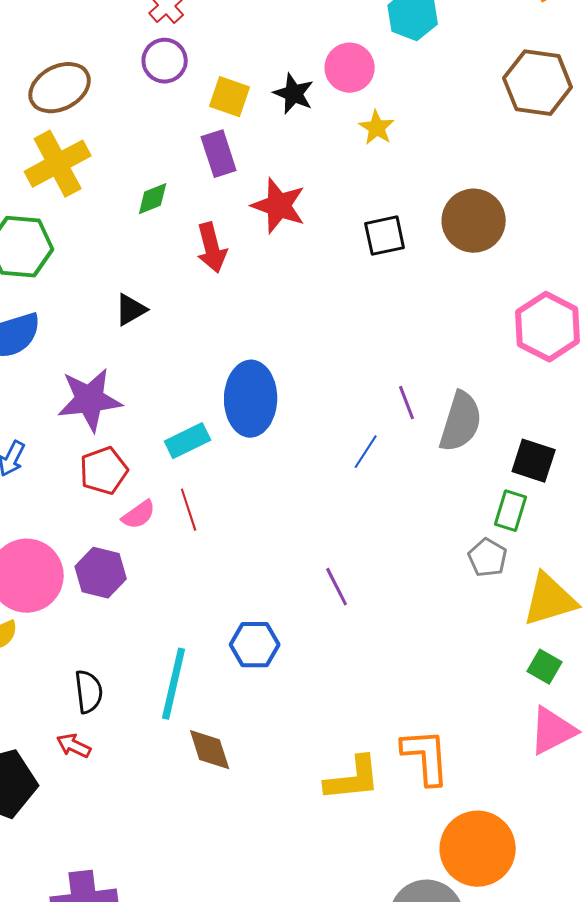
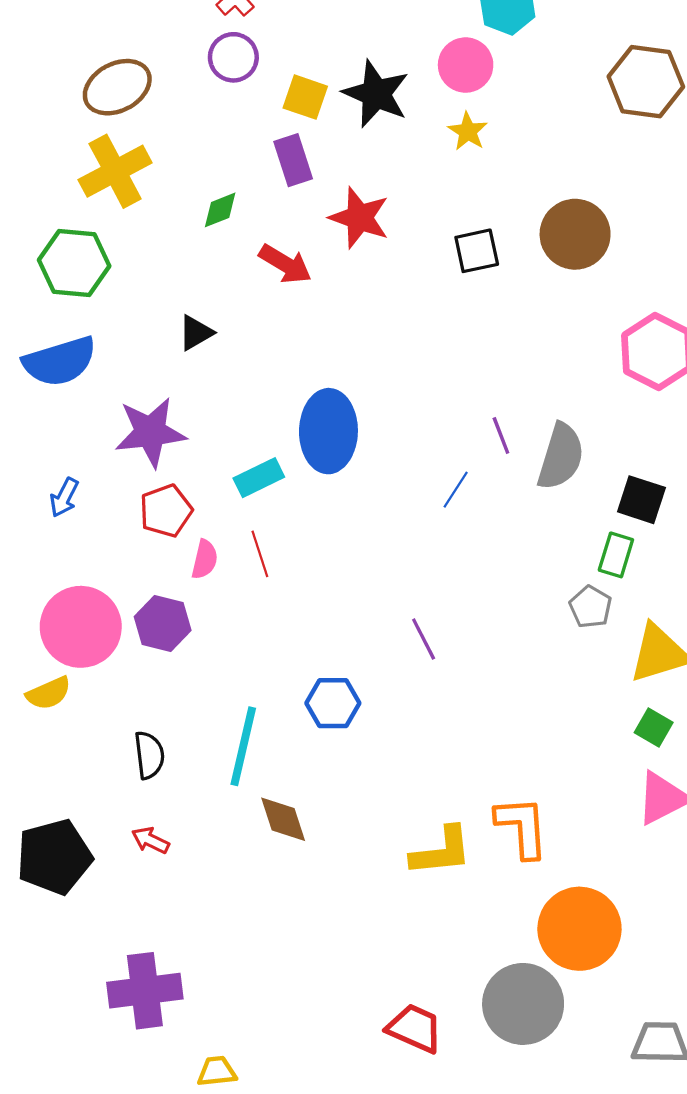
pink circle: (350, 68) -> (466, 65), moved
black star: (294, 94) -> (376, 94), size x1.5
red arrow: (212, 248) -> (285, 264), turned -45
pink semicircle: (139, 515) -> (205, 559), turned -42
red arrow: (74, 746) -> (150, 840), moved

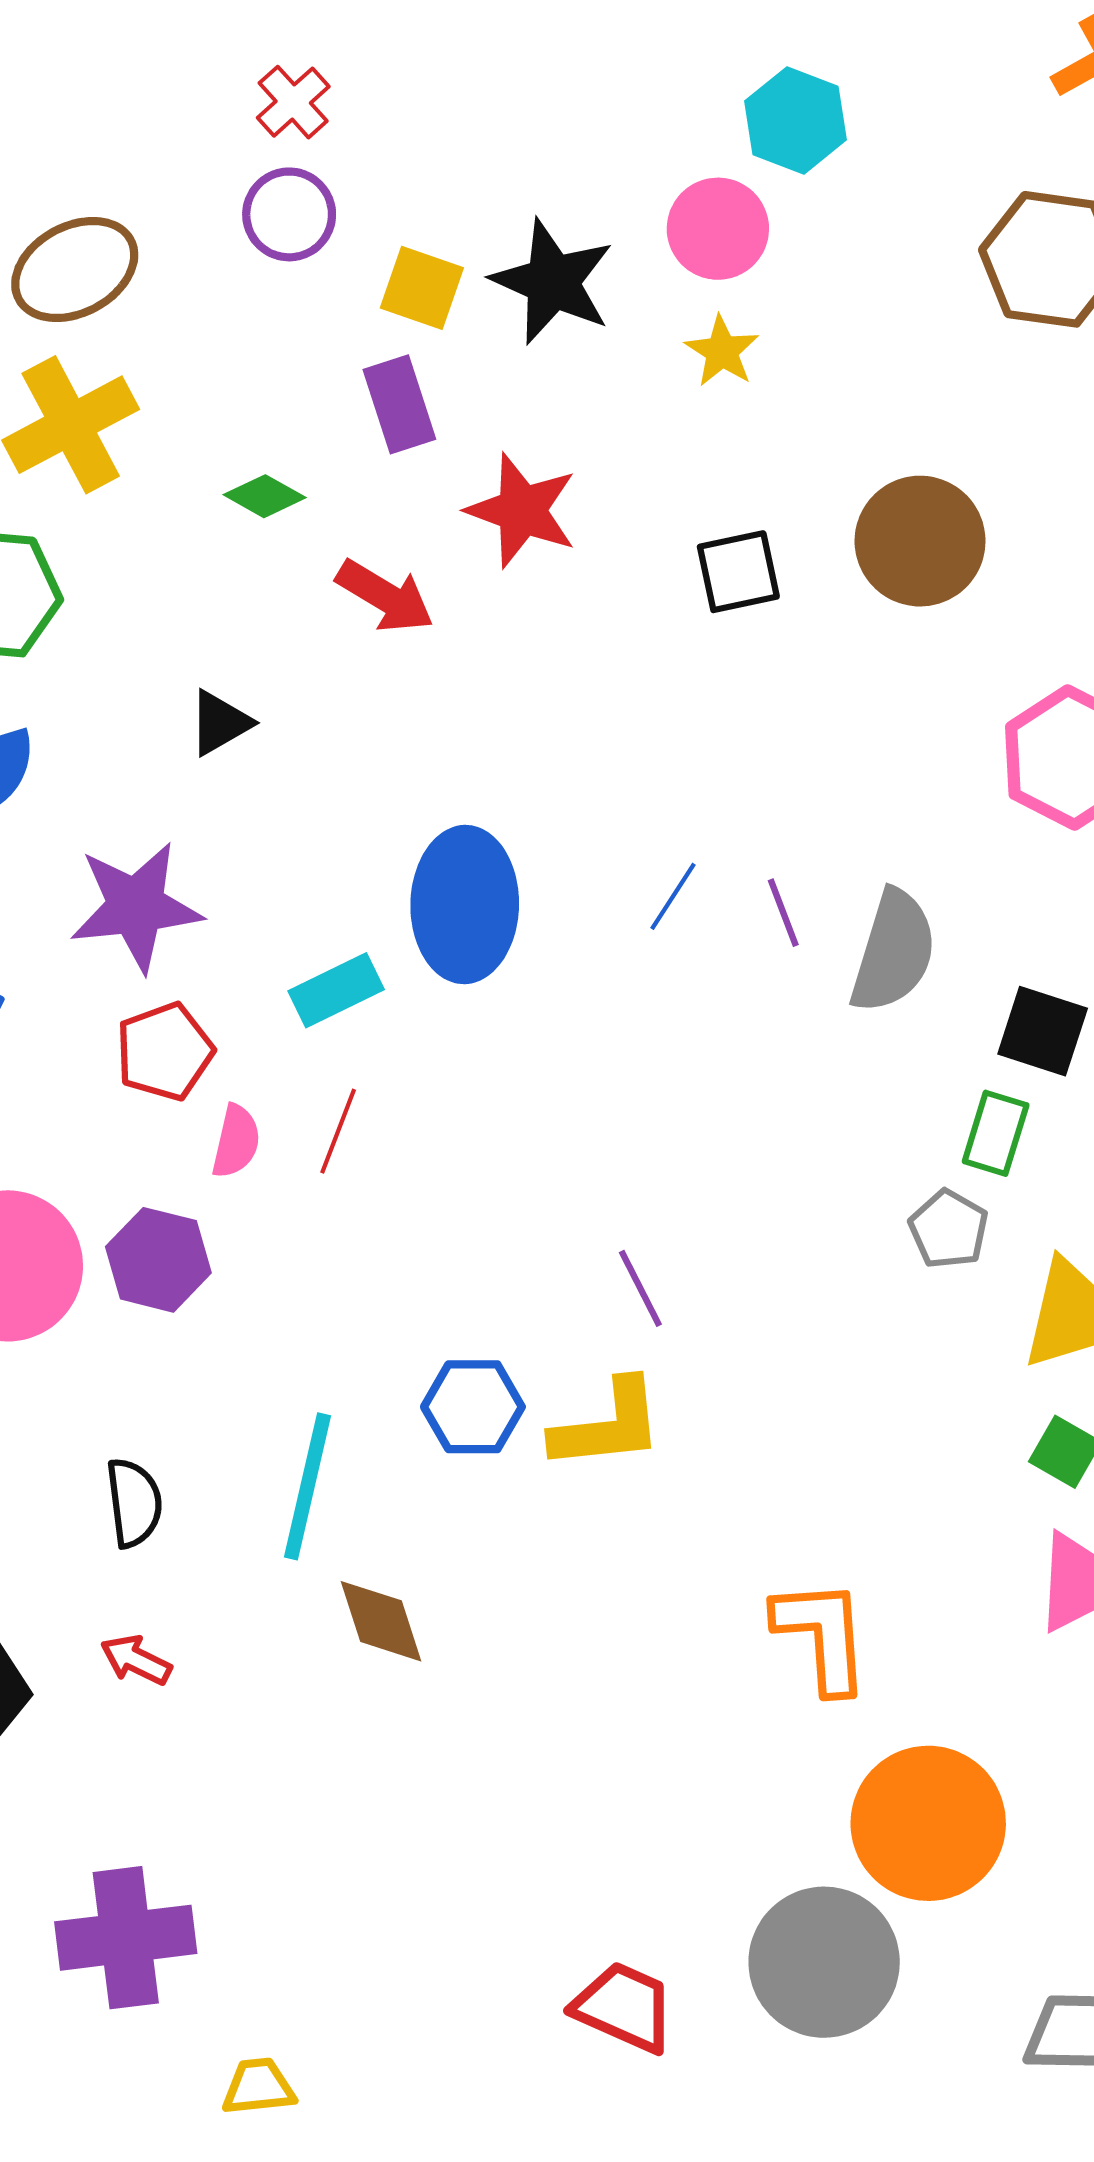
green diamond: (220, 210) -> (265, 496), turned 51
blue line: (456, 490) -> (673, 896), moved
red line: (260, 554) -> (338, 1131), turned 39
yellow L-shape: (441, 851) -> (608, 1425), moved

